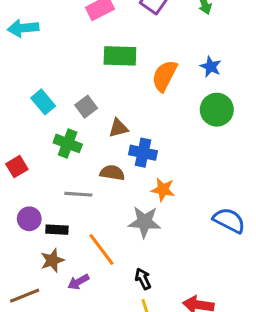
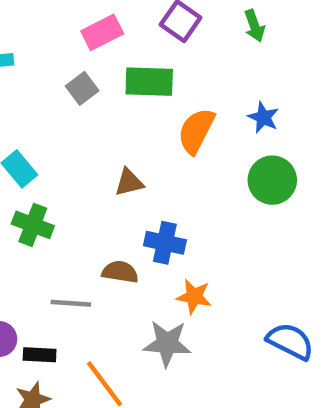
green rectangle: (120, 56) -> (149, 82), moved
gray square: (86, 107) -> (82, 88), moved
brown triangle: (118, 128) -> (129, 182), moved
green cross: (68, 143) -> (33, 225), moved

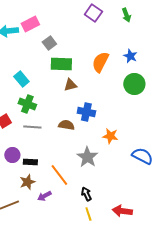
pink rectangle: (102, 32) -> (30, 24), moved
green rectangle: (149, 82) -> (61, 64), moved
orange star: (194, 297) -> (110, 136), moved
gray line: (71, 303) -> (32, 127), moved
gray star: (167, 344) -> (87, 157), turned 30

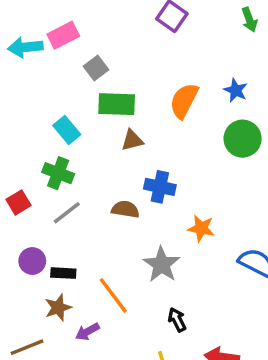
green arrow: (126, 15) -> (249, 20), moved
cyan rectangle: (21, 79) -> (67, 130), moved
gray line: (32, 127) -> (67, 213), turned -42
black arrow: (86, 194) -> (177, 320), moved

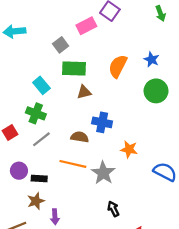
pink rectangle: (63, 35) -> (86, 26), moved
orange line: (113, 295) -> (73, 164), moved, turned -40
purple arrow: (87, 332) -> (55, 217), turned -64

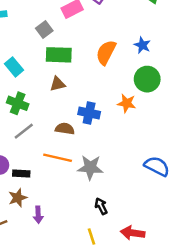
cyan rectangle: (41, 85) -> (14, 67), moved
brown triangle: (84, 92) -> (58, 84), moved
orange star: (129, 149) -> (127, 103), moved
gray star: (103, 173) -> (90, 167), turned -30

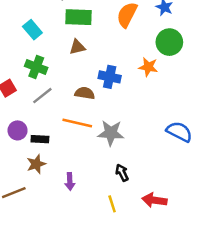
purple arrow: (38, 215) -> (70, 181), moved

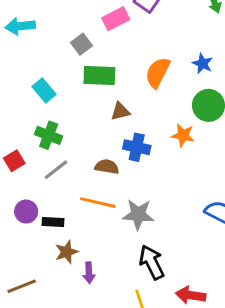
brown triangle: (77, 47) -> (120, 111), moved
brown star: (36, 164) -> (66, 252), moved
black arrow: (122, 173) -> (152, 262), size x1.6

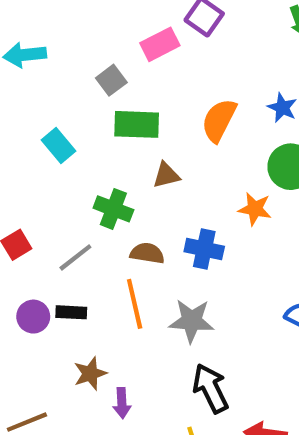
green cross: (49, 135) -> (113, 209), moved
blue cross: (137, 147) -> (204, 249), moved
orange line: (98, 203) -> (135, 304), turned 64
black rectangle: (53, 222) -> (71, 312), moved

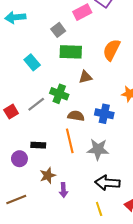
gray line: (75, 257) -> (36, 104), moved
purple circle: (33, 317) -> (19, 159), moved
black arrow: (211, 388) -> (107, 183), turned -60

